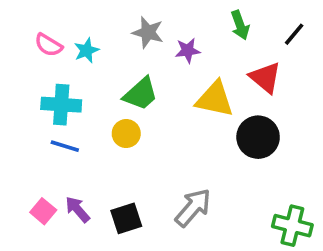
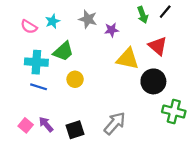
black line: (294, 34) -> (165, 12), moved
cyan star: (86, 50) -> (52, 21), moved
green trapezoid: (141, 94) -> (63, 51), moved
green cross: (292, 226) -> (174, 111), moved

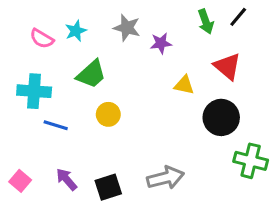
yellow triangle: (128, 59) -> (184, 85), size x0.6
cyan cross: (36, 62) -> (34, 91), moved
gray arrow: (115, 123) -> (166, 178), turned 35
pink square: (26, 125) -> (20, 181), moved

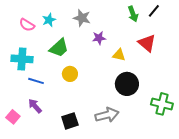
purple star: (161, 43) -> (99, 38), moved
black circle: (221, 117) -> (127, 84), moved
purple arrow: (67, 179) -> (35, 106), moved

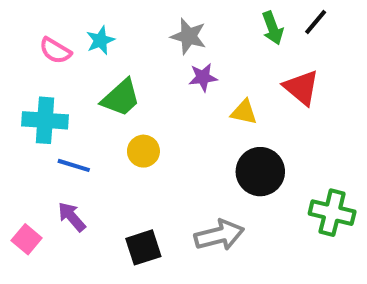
gray star: (82, 18) -> (189, 36), moved

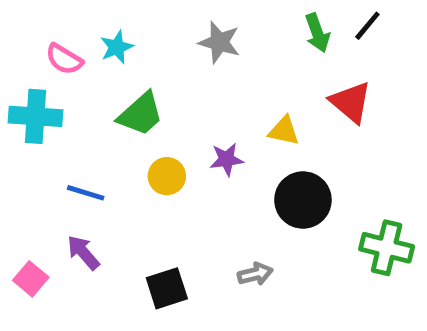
purple star: (203, 77) -> (227, 159), moved
cyan cross: (45, 120) -> (36, 116), moved
gray arrow: (219, 235) -> (255, 274), size x0.6

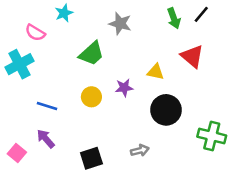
cyan star: (117, 47) -> (64, 13), moved
green trapezoid: (141, 114) -> (91, 54), moved
cyan cross: (36, 116) -> (19, 64), turned -32

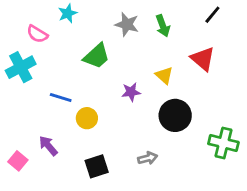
green arrow: (174, 18) -> (163, 26), moved
yellow triangle: (156, 72) -> (164, 75), turned 30
yellow circle: (91, 97) -> (87, 118), moved
blue line: (47, 106) -> (61, 97), moved

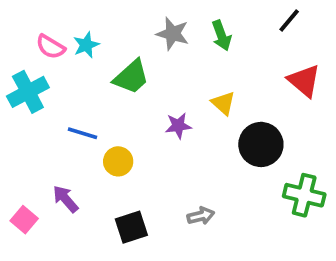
cyan star: (68, 13) -> (86, 45), moved
red triangle: (203, 59) -> (304, 81), moved
black circle: (175, 115) -> (261, 144), moved

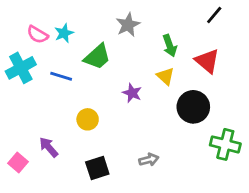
gray star: (173, 34) -> (128, 25), turned 30
green arrow: (221, 36) -> (170, 46), moved
red triangle: (304, 81) -> (207, 61), moved
purple star: (178, 126) -> (132, 93), turned 30
blue line: (82, 133) -> (61, 76), moved

